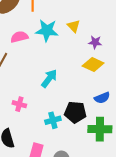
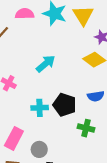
yellow triangle: (74, 26) -> (83, 15), size x1.5
green cross: (100, 129) -> (86, 128), size x0.7

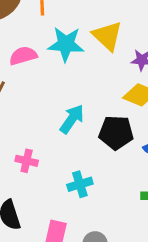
black pentagon: (65, 105) -> (116, 133), moved

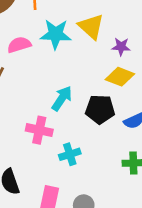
pink cross: (27, 161) -> (39, 130), moved, size x1.4

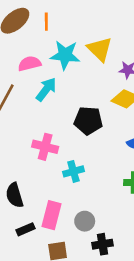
cyan arrow: (62, 98) -> (46, 89), moved
black pentagon: (100, 109) -> (88, 121), moved

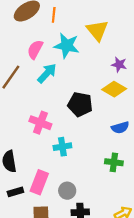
yellow triangle: (100, 49) -> (97, 30), moved
pink semicircle: (29, 64) -> (35, 49), turned -54

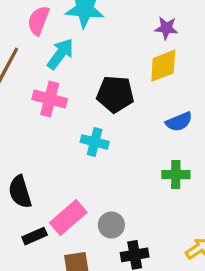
yellow diamond: (114, 89) -> (163, 66), turned -45
pink cross: (40, 123) -> (50, 99), moved
cyan cross: (62, 147) -> (95, 142), moved, turned 30
pink rectangle: (39, 182) -> (68, 217), turned 35

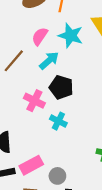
black pentagon: (115, 94) -> (61, 87), moved
pink cross: (50, 99) -> (34, 101), moved

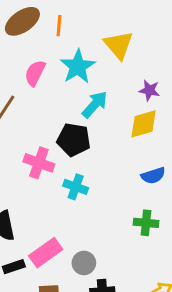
cyan star: (71, 36) -> (78, 67), turned 30
cyan arrow: (49, 61) -> (95, 104), moved

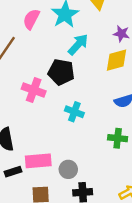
cyan cross: (76, 187) -> (74, 112), moved
pink rectangle: (46, 253) -> (38, 161), turned 30

